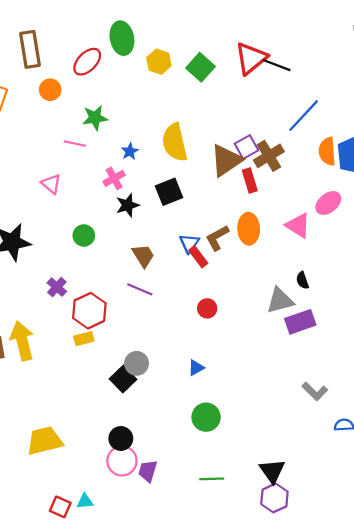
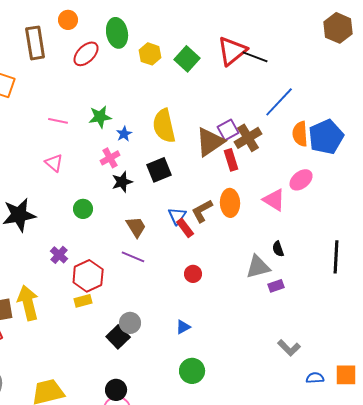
orange circle: (50, 90) -> (68, 20), moved
green star: (95, 118) -> (100, 117), moved
pink line: (75, 144) -> (58, 121), moved
purple rectangle: (300, 322) -> (276, 286), size x0.6

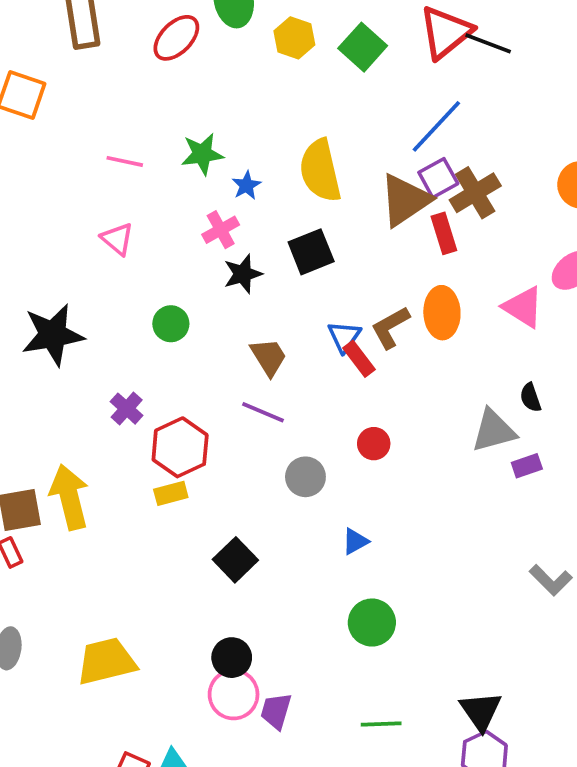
blue line: (279, 102) -> (436, 126), moved
gray circle: (130, 323) -> (305, 477), moved

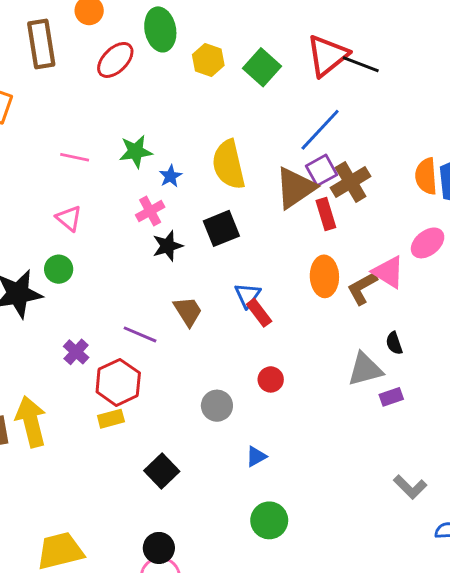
green circle: (171, 324) -> (59, 269), moved
brown L-shape: (390, 327) -> (362, 288), moved
purple line: (263, 412) -> (140, 334), moved

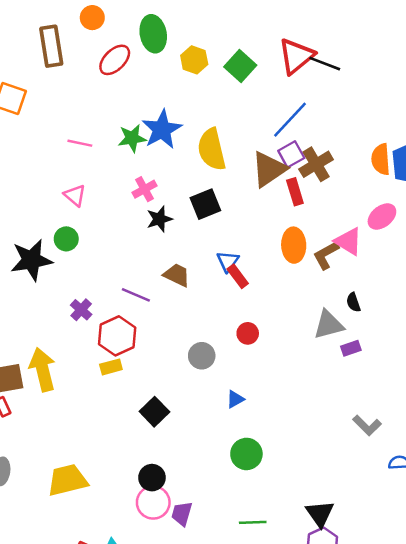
blue star: (170, 176) -> (162, 129), moved, size x2.0
brown trapezoid: (188, 311) -> (177, 275), turned -32

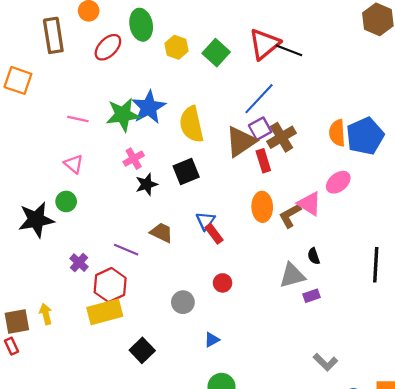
green star: (132, 138) -> (123, 115), size x1.4
yellow rectangle: (111, 367) -> (105, 312), size x1.8
yellow arrow: (43, 369) -> (46, 314), size x0.6

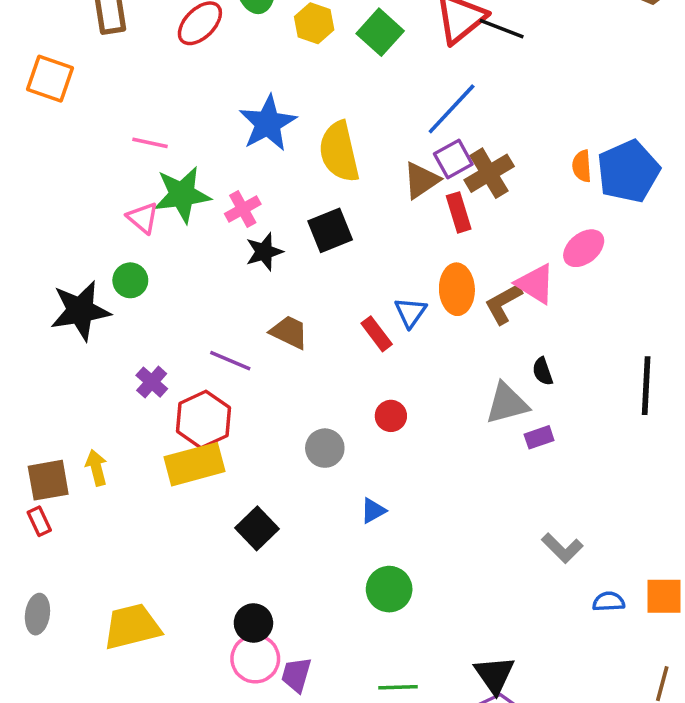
green star: (123, 115) -> (182, 195), moved
orange semicircle: (337, 133) -> (582, 166), size x0.7
brown triangle: (241, 142) -> (421, 180), size x0.7
blue triangle: (205, 221) -> (411, 312), moved

